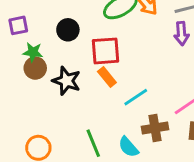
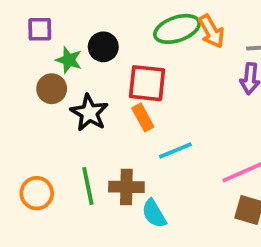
green star: (33, 52) -> (69, 60), moved
brown cross: (155, 128) -> (126, 187), moved
green line: (93, 143) -> (88, 186), moved

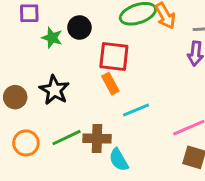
brown circle: (52, 89) -> (15, 97), moved
black star: (89, 113) -> (54, 90), moved
green line: (88, 186) -> (66, 138), turned 76

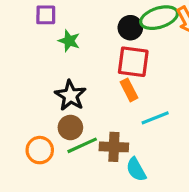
black circle: (79, 27) -> (130, 28), moved
brown circle: (15, 97) -> (70, 128), moved

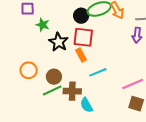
black star: (70, 95) -> (58, 42), moved
brown circle: (70, 128) -> (54, 77), moved
orange circle: (40, 150) -> (29, 70), moved

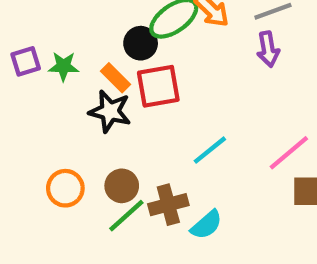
green star: (43, 25) -> (64, 66), moved
orange rectangle: (81, 55) -> (115, 78), moved
cyan semicircle: (86, 105) -> (206, 225), turned -84

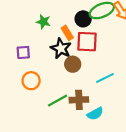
purple square: (26, 61) -> (23, 52), moved
brown circle: (122, 186) -> (73, 64), moved

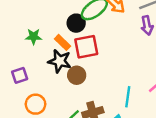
cyan line: (105, 78) -> (128, 97), moved, turned -42

